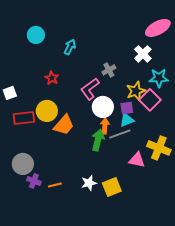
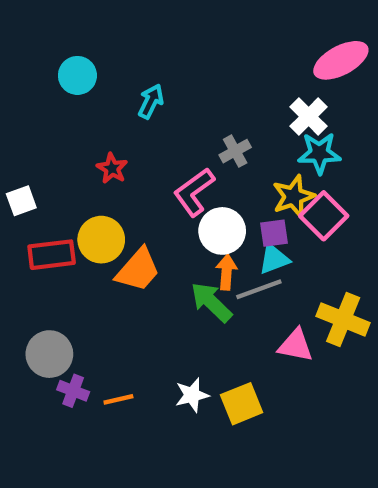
cyan star: (159, 78) -> (319, 153), moved
green arrow: (98, 140) -> (211, 302), turned -60

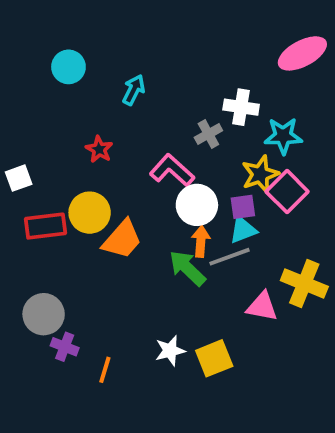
white cross: (309, 117) -> (241, 107), moved, turned -36
pink L-shape: (194, 192) -> (172, 170), turned 78
orange line: (118, 399) -> (105, 370), moved, turned -60

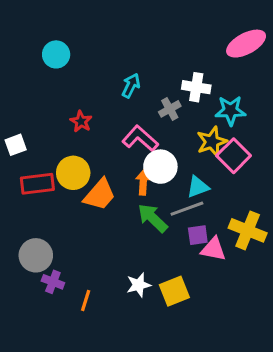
cyan arrow: (134, 90) -> (131, 86), moved
purple square: (243, 207) -> (198, 235), moved
orange arrow: (201, 241) -> (143, 182), moved

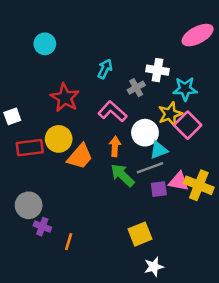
red star: (81, 121) -> (65, 98), size x1.6
white circle: (160, 167) -> (145, 133), moved
pink triangle: (213, 249) -> (179, 182), moved
white star: (139, 285) -> (154, 267), moved

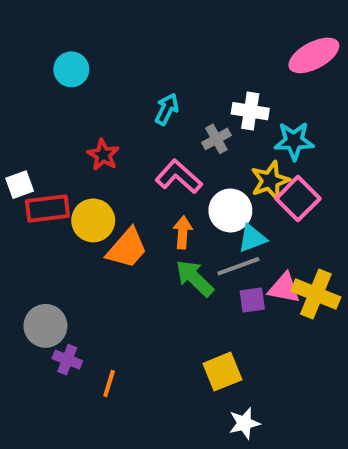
red star: (65, 98) -> (103, 155), size x0.7
red rectangle: (30, 148) -> (47, 209), moved

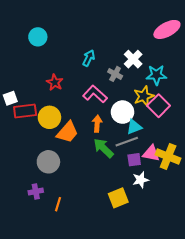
white cross: (250, 111) -> (133, 59), turned 36
gray cross: (216, 139) -> (115, 74), turned -32
gray circle: (45, 326) -> (48, 162), moved
purple cross: (67, 360) -> (36, 191), turned -32
white star: (244, 423) -> (141, 180), moved

